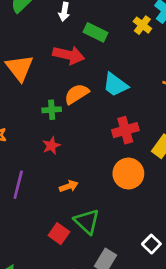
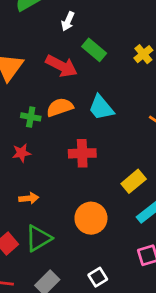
red cross: (125, 130) -> (82, 153), moved
orange circle: (128, 174) -> (91, 218), moved
green triangle: (87, 221) -> (38, 238), turned 32

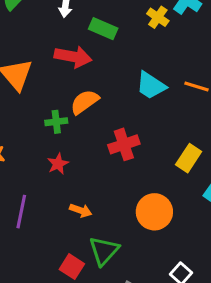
cyan trapezoid: (101, 108) -> (151, 86), moved
orange arrow: (29, 198) -> (81, 210), turned 42

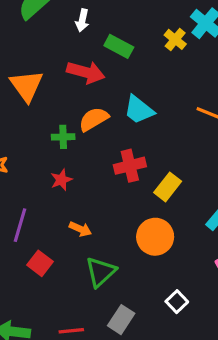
cyan trapezoid: (151, 86) -> (139, 110), moved
yellow rectangle: (189, 158) -> (168, 187), moved
red square: (72, 267) -> (40, 263), moved

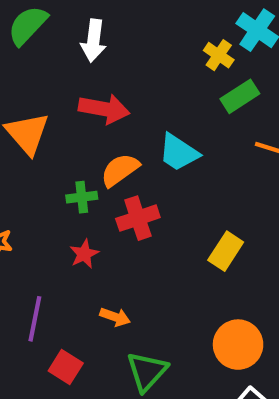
white arrow: (82, 20) -> (94, 41), size x1.4
green rectangle: (119, 46) -> (240, 96), moved, turned -56
red cross: (130, 166) -> (138, 218), moved
orange circle: (155, 237) -> (238, 345), moved

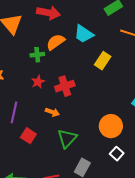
red cross: (138, 218) -> (65, 86), moved
yellow rectangle: (226, 251) -> (103, 61), moved

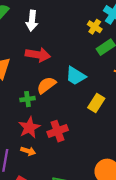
red star: (38, 82) -> (29, 127), size x1.5
orange arrow: (52, 112) -> (28, 151), moved

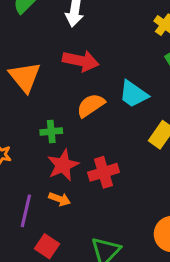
green cross: (28, 99) -> (51, 132), moved

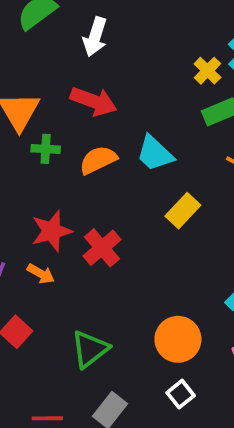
green cross: (51, 132) -> (46, 149), moved
red cross: (103, 172) -> (102, 248), turned -32

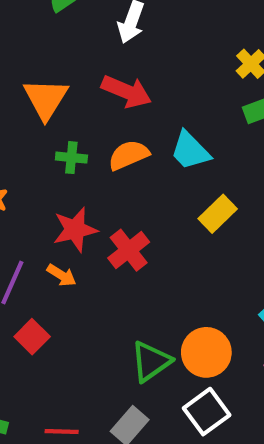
green cross: (46, 149) -> (71, 158), moved
green triangle: (90, 349) -> (151, 361), moved
white square: (181, 394) -> (207, 412), size x1.5

